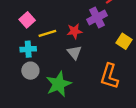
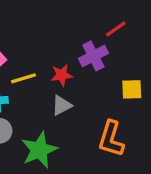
yellow square: (124, 41) -> (132, 89), turned -35
gray triangle: (74, 53) -> (62, 105), turned 42

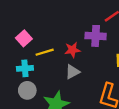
purple cross: (94, 56) -> (96, 36), turned 30

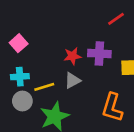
purple cross: (96, 36) -> (99, 54), moved
yellow line: (45, 52) -> (44, 87), moved

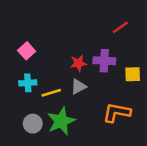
gray circle: (22, 101) -> (33, 124), moved
orange L-shape: (112, 107) -> (117, 113), turned 84

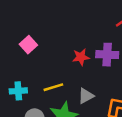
cyan cross: (28, 83) -> (18, 91), moved
gray triangle: (78, 87) -> (86, 96), moved

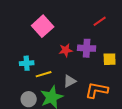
pink square: (28, 45) -> (43, 26), moved, size x1.5
cyan cross: (18, 91) -> (27, 63), moved

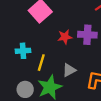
yellow line: (44, 74) -> (41, 63), turned -56

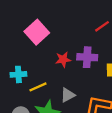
yellow line: (41, 63) -> (38, 87), turned 49

